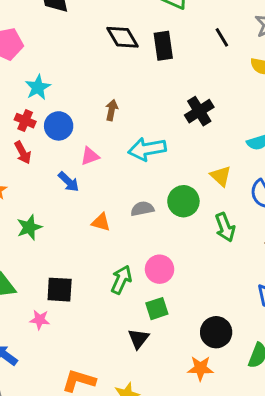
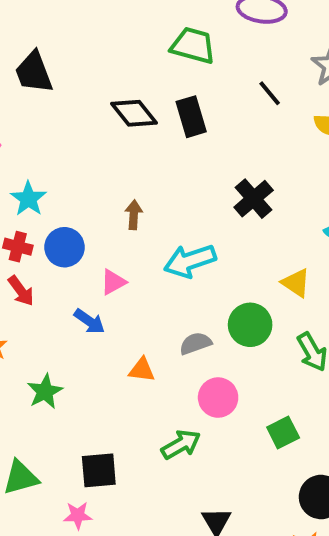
pink circle: (160, 269) -> (218, 398), moved
green arrow: (121, 280) -> (181, 444), turned 44
green square: (157, 309) -> (283, 432), moved

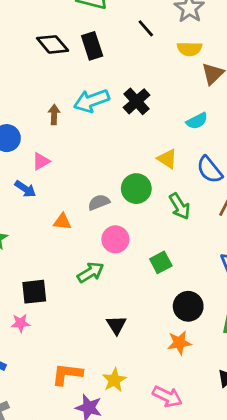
cyan arrow: (190, 261) -> (91, 101), moved

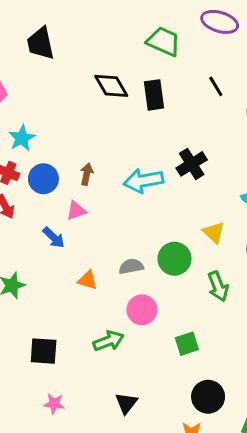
cyan arrow: (91, 101) -> (143, 181), moved
brown arrow: (54, 115) -> (87, 174), moved
pink star: (20, 323) -> (54, 404), moved

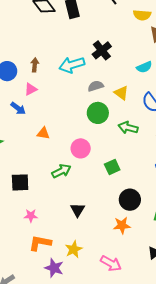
gray semicircle: (131, 266) -> (96, 86), moved
green arrow: (218, 286) -> (128, 128), turned 132

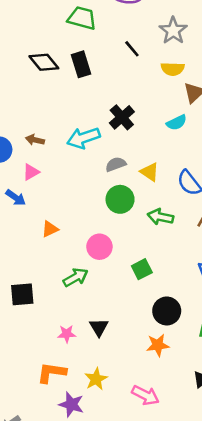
brown arrow: (35, 65) -> (35, 140), turned -80
cyan semicircle: (144, 67) -> (177, 123), moved
orange triangle: (43, 133) -> (50, 229), turned -32
pink star: (31, 216) -> (67, 334), moved

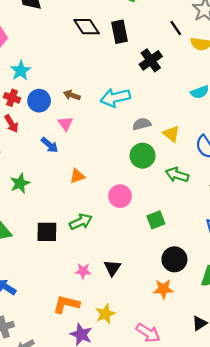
black line: (132, 49) -> (176, 28), moved
black cross: (122, 117) -> (151, 60), moved
pink triangle: (31, 172) -> (65, 123), turned -42
green arrow: (76, 277) -> (81, 222), moved

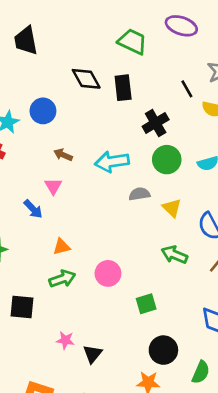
blue circle: (39, 101) -> (43, 111), moved
green circle: (143, 156) -> (167, 160), moved
green arrow: (81, 222) -> (62, 279), moved
pink star: (83, 271) -> (65, 340), moved

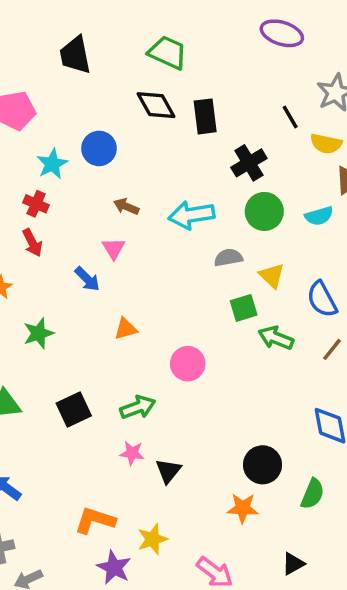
green trapezoid: (132, 42) -> (167, 53), moved
green arrow: (62, 279) -> (138, 407), moved
green square: (146, 304) -> (244, 308), moved
black square: (22, 307) -> (74, 410), turned -30

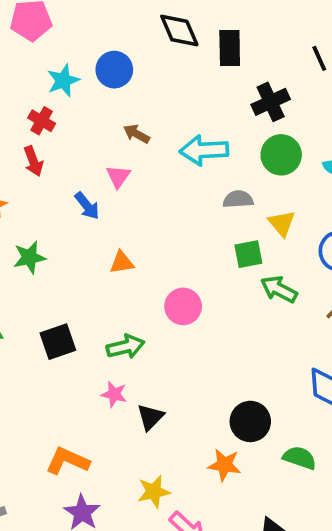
green semicircle: (312, 494) -> (300, 458), turned -100
yellow star: (153, 539) -> (154, 492), moved

